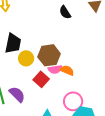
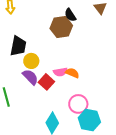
brown hexagon: (49, 55) -> (61, 27), moved
purple semicircle: (17, 94) -> (30, 77), moved

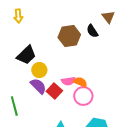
black semicircle: (70, 15) -> (92, 31), moved
black trapezoid: (18, 46) -> (26, 55), turned 35
pink circle: (78, 104) -> (83, 96), moved

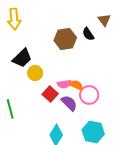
yellow arrow: (18, 16) -> (14, 19), size x1.5
purple semicircle: (38, 86) -> (69, 103), moved
pink circle: (83, 96) -> (89, 95), moved

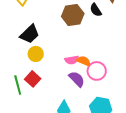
yellow circle: (35, 73) -> (36, 54), moved
red square: (50, 94) -> (33, 79), moved

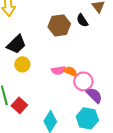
red square: (33, 79) -> (19, 105), moved
purple semicircle: (77, 79) -> (94, 95), moved

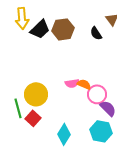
brown hexagon: (59, 25) -> (63, 29), moved
black trapezoid: (16, 44) -> (40, 29), moved
yellow circle: (22, 64) -> (36, 94), moved, size x1.5

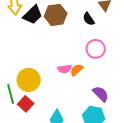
orange semicircle: (84, 84) -> (77, 70), turned -64
pink circle: (97, 94) -> (96, 49), moved

